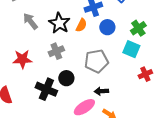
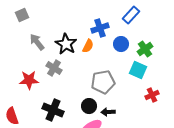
blue circle: (107, 27) -> (121, 44), moved
gray cross: (56, 51) -> (54, 68), moved, turned -35
black circle: (66, 78) -> (89, 106), moved

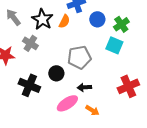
red cross: (152, 95) -> (128, 86), moved, size x1.5
black circle: (89, 106) -> (56, 73), moved

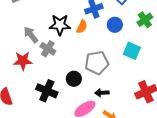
gray arrow: (13, 17) -> (31, 35), moved
black star: (42, 19) -> (60, 25), turned -30
green cross: (121, 24) -> (145, 20), moved

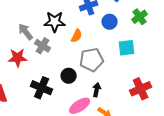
orange semicircle: (82, 27) -> (77, 36), moved
cyan square: (132, 51) -> (127, 48), turned -30
black arrow: (102, 93) -> (97, 90), turned 104

